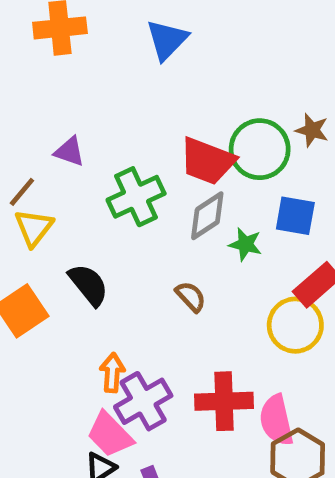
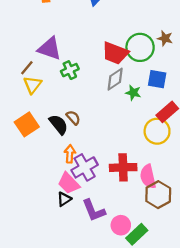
purple triangle: (69, 152) -> (49, 49), size x1.6
green cross: (136, 197) -> (70, 70), moved, size x0.7
black semicircle: (88, 285) -> (59, 124), moved
brown semicircle: (191, 297) -> (73, 118), moved

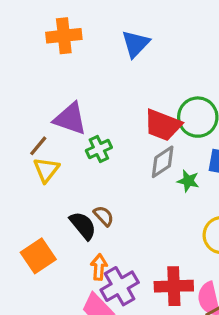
orange square: (27, 124) -> (38, 256), moved

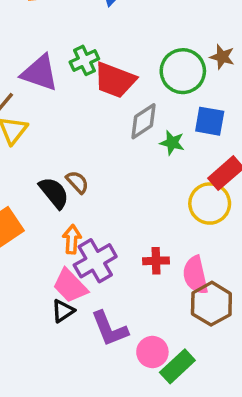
red trapezoid: (163, 125) -> (115, 80), moved
green cross: (99, 149) -> (84, 60), moved
red cross: (174, 286) -> (156, 261), size x0.6

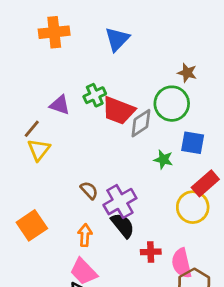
brown star: (222, 57) -> (187, 73), moved
purple triangle: (40, 73) -> (60, 105), size x0.7
gray diamond: (143, 121) -> (141, 123), moved
black semicircle: (54, 193) -> (123, 225), moved
purple cross: (95, 261) -> (120, 202), moved

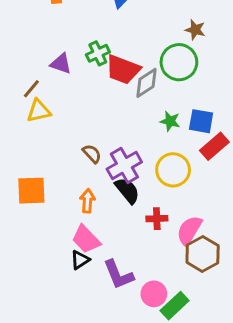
blue square: (193, 143) -> (201, 121), moved
yellow triangle: (39, 150) -> (39, 111), turned 40
yellow circle: (193, 207) -> (173, 170), moved
orange square: (32, 225) -> (31, 191), turned 32
pink semicircle: (182, 263) -> (189, 230), turned 44

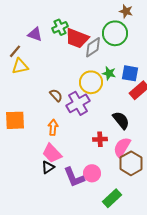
yellow circle: (173, 170) -> (91, 82), moved
black semicircle: (127, 191) -> (121, 120), moved
pink circle: (154, 294) -> (92, 173), moved

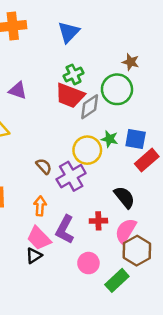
green cross: (60, 27) -> (74, 74), moved
purple L-shape: (74, 177) -> (65, 230), moved, turned 50
green rectangle: (112, 198) -> (117, 280), moved

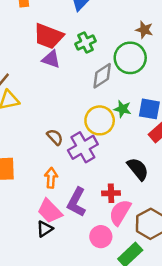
purple triangle: (18, 91) -> (51, 59), moved
red trapezoid: (70, 96) -> (48, 36), moved
pink semicircle: (126, 231) -> (120, 212), moved

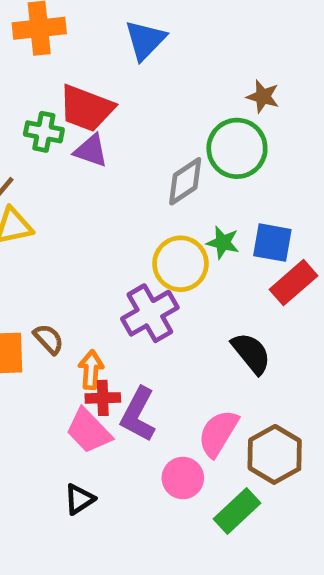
green cross: (86, 43) -> (44, 132), moved, turned 36
brown semicircle: (55, 137) -> (49, 339), moved
red cross: (111, 193) -> (103, 398), moved
black triangle: (45, 229) -> (79, 499), moved

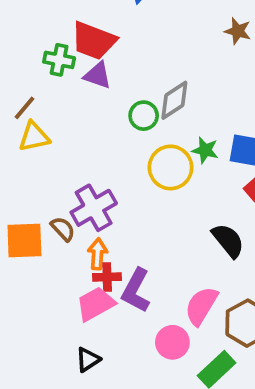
green circle: (237, 148) -> (144, 116), moved, size x0.6
purple cross: (150, 313) -> (94, 208), moved
pink trapezoid: (89, 431) -> (96, 304), turned 105

